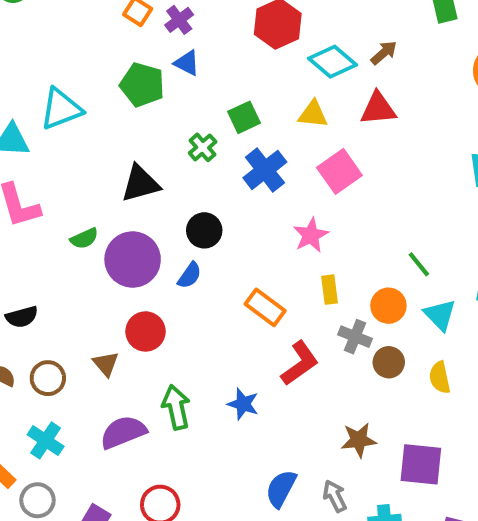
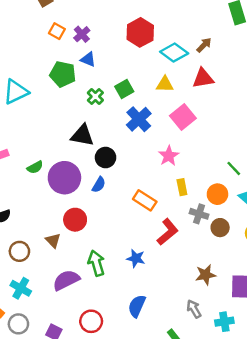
green cross: (203, 147) -> (95, 97), moved
black triangle: (140, 184) -> (82, 135), moved, turned 30
blue semicircle: (281, 489) -> (137, 306), moved

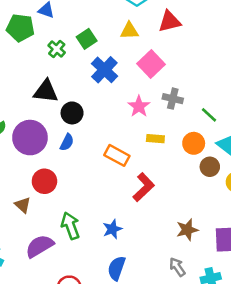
yellow rectangle: (182, 187) -> (155, 139), turned -70
gray cross: (199, 214) -> (173, 99), moved
brown circle: (220, 228) -> (210, 167), moved
blue star: (136, 258) -> (112, 229), moved, turned -30

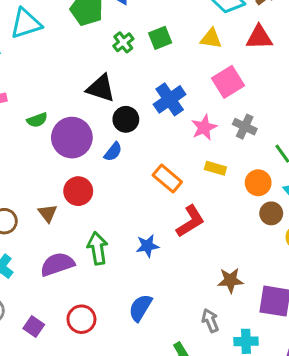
blue cross: (104, 70) -> (170, 99), moved
blue star: (112, 229) -> (147, 246), moved

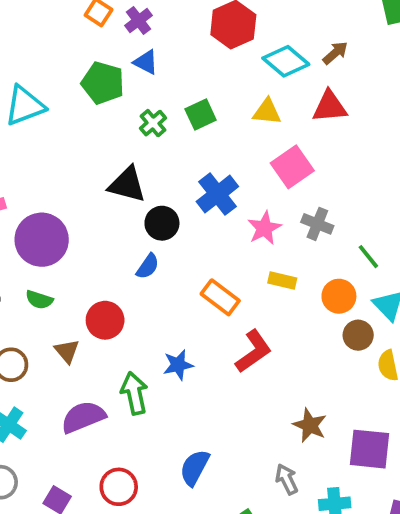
green semicircle: (37, 120) -> (39, 300), moved, turned 42
purple circle: (72, 138) -> (42, 240), moved
blue star: (147, 246) -> (178, 365), moved
brown star: (230, 280) -> (310, 425), turned 30

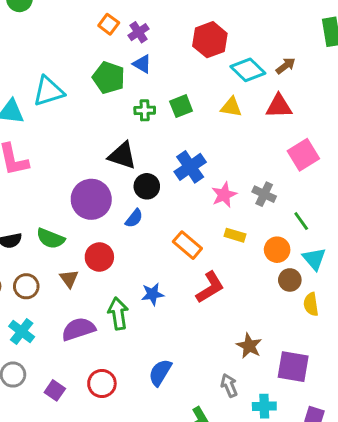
green cross: (153, 123) -> (145, 110), turned 36
pink square: (292, 167) -> (303, 155), moved
purple circle: (42, 240) -> (91, 199), moved
green semicircle: (39, 300) -> (51, 238), size x1.4

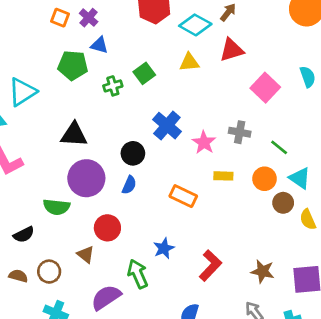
black triangle: (122, 156) -> (74, 135), moved
green semicircle: (51, 238) -> (56, 207), moved
red L-shape: (210, 287) -> (210, 266), moved

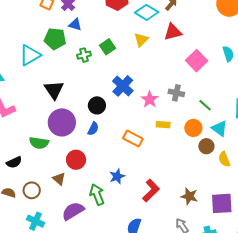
yellow triangle: (189, 62) -> (141, 40), turned -42
cyan triangle: (22, 92) -> (30, 55), moved
black triangle: (74, 135) -> (54, 90), turned 50

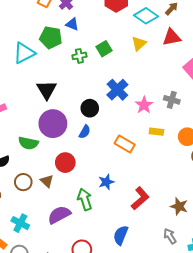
brown circle: (32, 190) -> (23, 182), moved

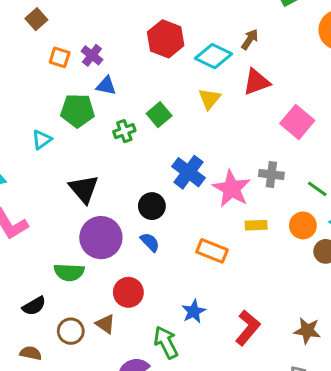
cyan triangle: (24, 53) -> (42, 140), size x0.6
pink star: (144, 105) -> (232, 189), size x1.4
blue semicircle: (85, 132) -> (150, 242), turned -64

